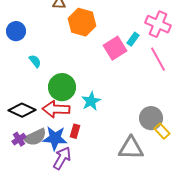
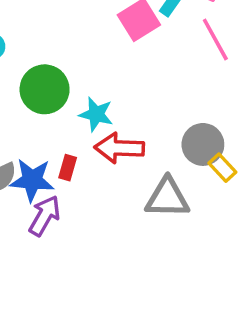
cyan star: (91, 101) -> (96, 114), turned -30
red arrow: (56, 109) -> (119, 148), moved

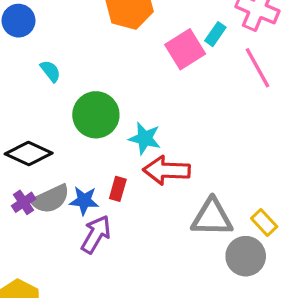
gray circle: (203, 144) -> (246, 256), moved
yellow rectangle: (222, 168) -> (264, 223), moved
blue star: (32, 180) -> (84, 201), size x0.7

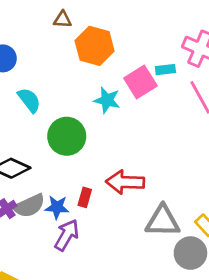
cyan rectangle: (215, 34) -> (165, 70), turned 48
cyan semicircle: (50, 71) -> (29, 100), size x1.4
cyan star: (145, 138) -> (107, 100), moved

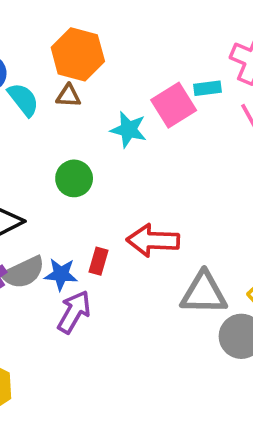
brown triangle: (63, 19) -> (68, 96), moved
orange hexagon: (95, 46) -> (78, 54), moved
cyan semicircle: (29, 100) -> (23, 100), moved
green circle: (67, 136) -> (74, 178), size x0.7

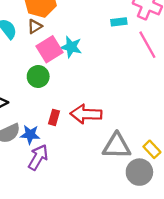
brown triangle: (68, 96) -> (35, 26), turned -35
pink square: (174, 105) -> (50, 49), moved
red rectangle: (98, 261) -> (54, 117), moved

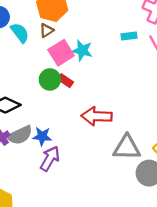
cyan rectangle: (119, 22) -> (129, 36), moved
red rectangle: (54, 117) -> (65, 81), moved, turned -72

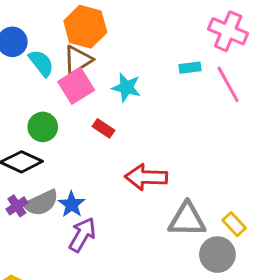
brown triangle: (47, 30) -> (78, 60), size x1.5
pink square: (61, 53) -> (76, 86), moved
green circle: (50, 79) -> (43, 127), moved
blue star: (42, 136) -> (72, 204), turned 30

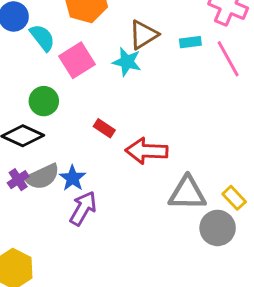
brown triangle: (78, 60) -> (144, 35), moved
red rectangle: (103, 128) -> (104, 128), moved

